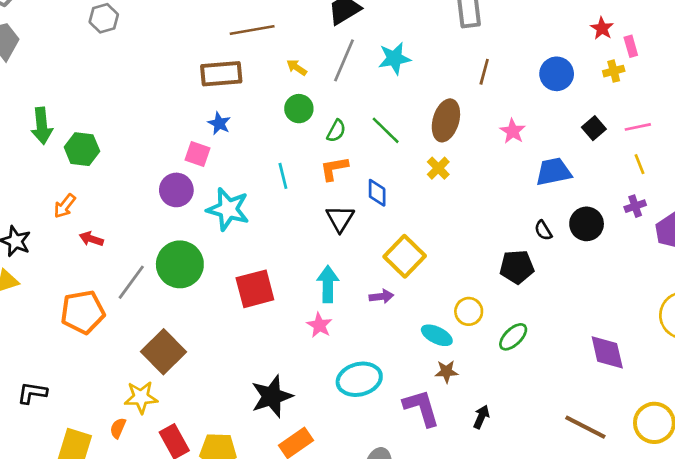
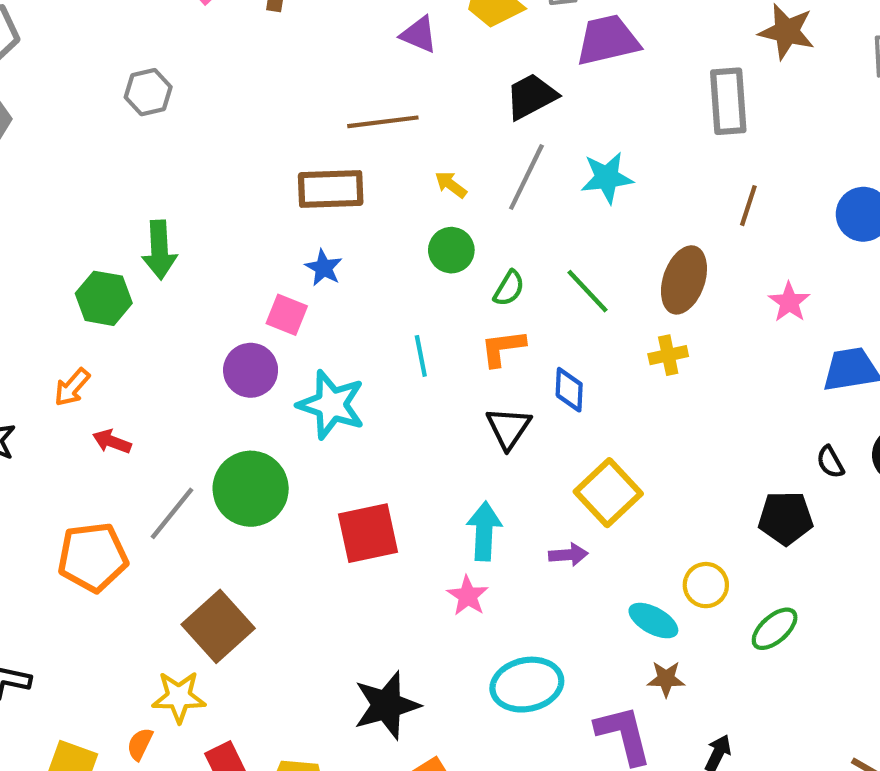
green arrow: (42, 126) -> (159, 250), moved
yellow cross: (438, 168) -> (668, 355), turned 30

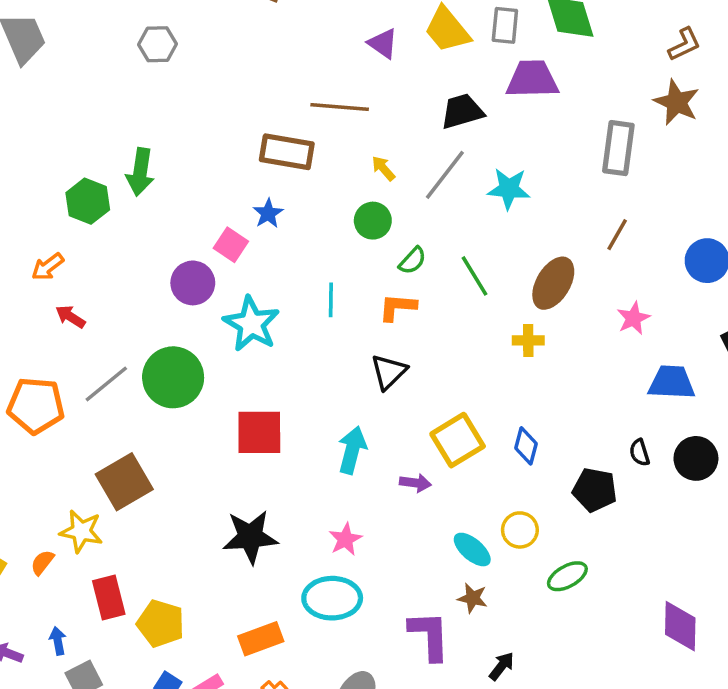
blue diamond: (569, 390) -> (526, 446), moved
pink star: (468, 596) -> (345, 539), moved
cyan ellipse: (527, 685) -> (332, 598), moved
black star: (387, 705) -> (250, 537), moved

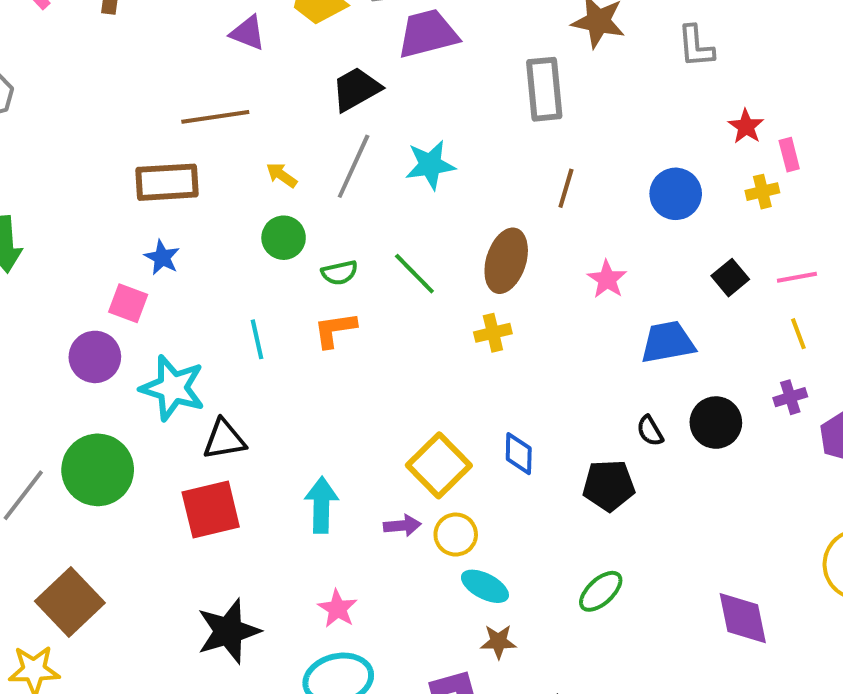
green semicircle: (412, 261) -> (340, 273), turned 48
black triangle: (389, 372) -> (224, 440), moved, turned 48
yellow circle: (520, 530) -> (456, 535), moved

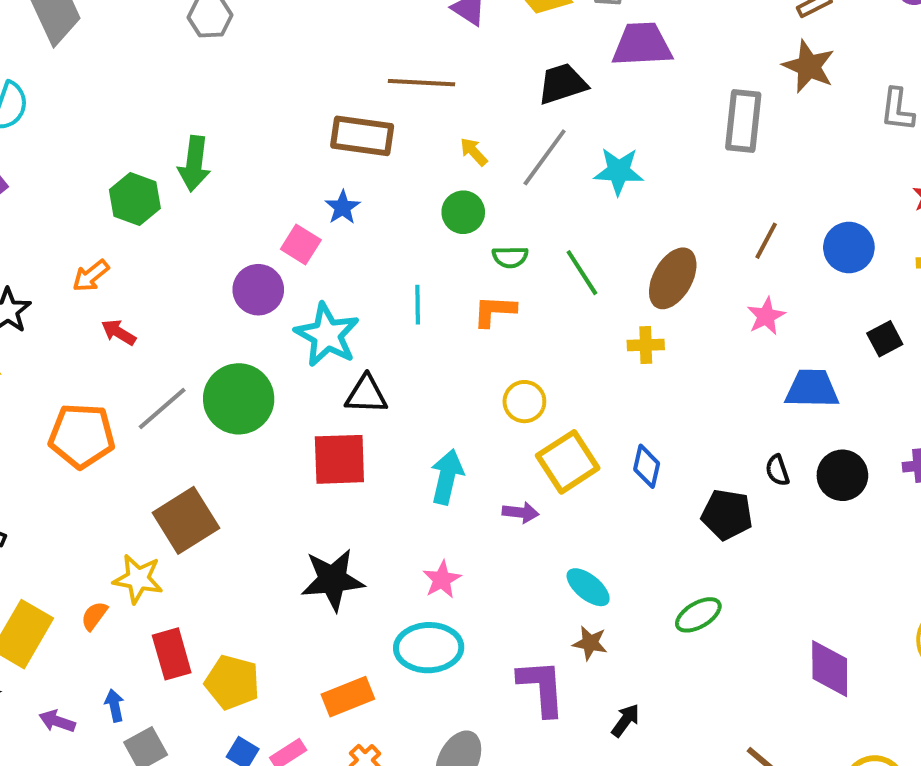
brown line: (566, 188) -> (766, 241), moved
yellow circle: (456, 535) -> (524, 402), moved

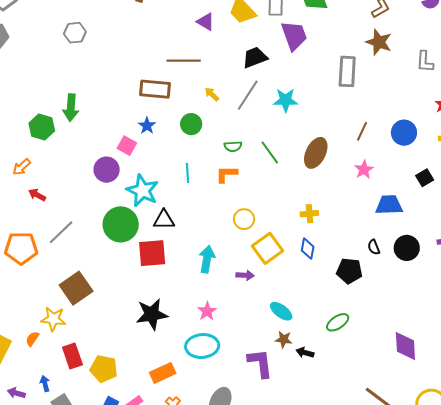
purple trapezoid: (642, 45) -> (294, 36), turned 76
green circle: (463, 212) -> (191, 124), moved
yellow cross: (646, 345) -> (309, 214), moved
green circle: (239, 399) -> (121, 224), moved
black arrow: (625, 720) -> (305, 353), moved, turned -108

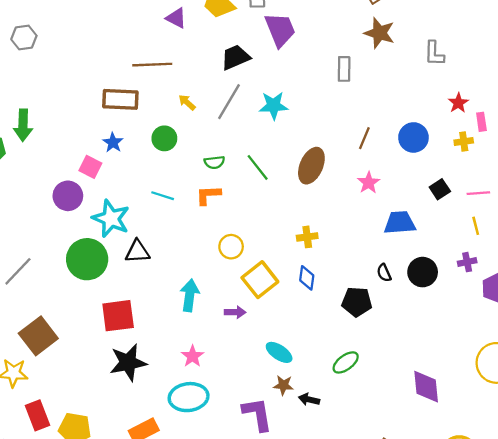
gray rectangle: (347, 71) -> (344, 69), size x0.7
cyan line: (187, 173) -> (163, 196), turned -66
red square: (152, 253) -> (118, 316), moved

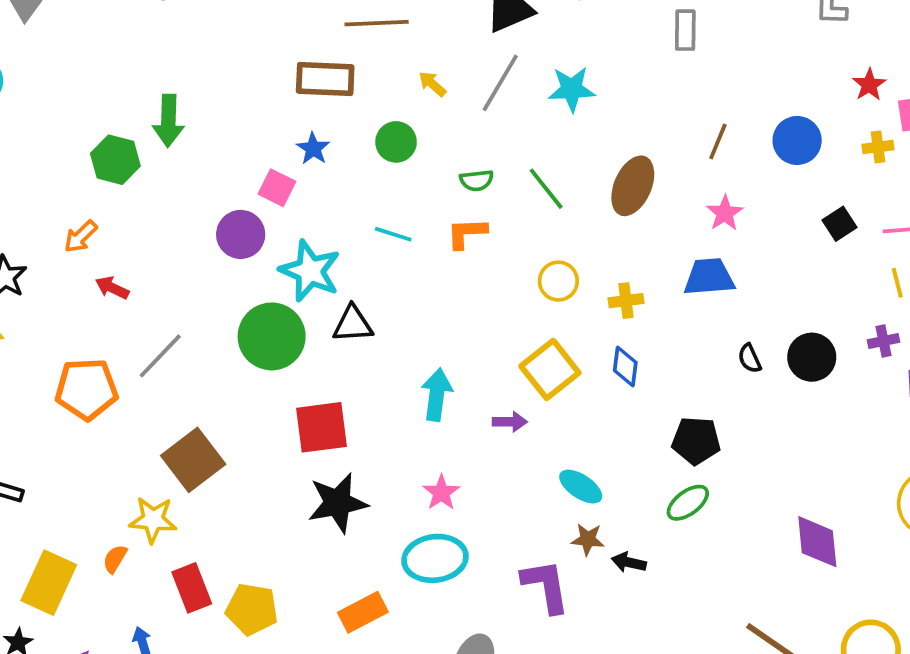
blue trapezoid: (400, 223) -> (709, 277), moved
yellow circle: (231, 247) -> (558, 281), moved
black pentagon: (357, 302) -> (696, 441), moved

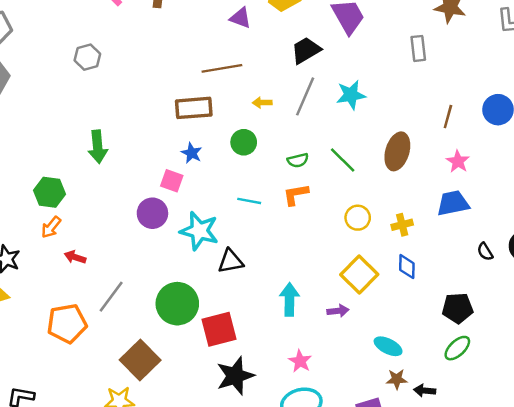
yellow arrow: (432, 84) -> (262, 103), turned -36
green hexagon: (115, 160) -> (50, 192), moved
green circle: (272, 336) -> (177, 304), moved

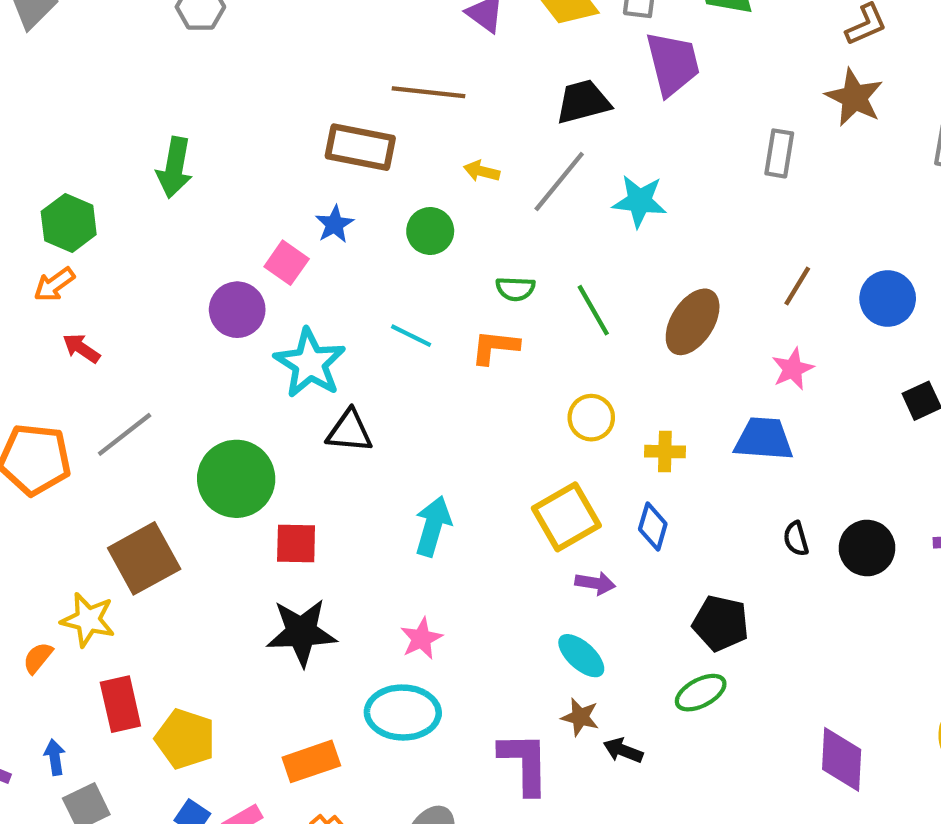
purple arrow: (338, 311) -> (595, 583), moved
red square: (219, 329) -> (296, 543), size x0.7

